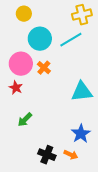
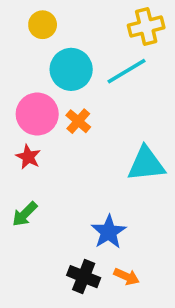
green arrow: (25, 120) -> (25, 214), moved
blue star: (81, 134) -> (109, 232), moved

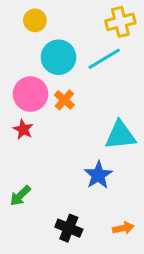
green arrow: (25, 214) -> (20, 196), moved
blue star: (109, 232) -> (98, 175), moved
orange arrow: (126, 277) -> (123, 228), moved, turned -36

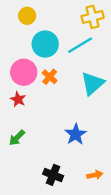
cyan triangle: (120, 135) -> (93, 84), moved, turned -35
green arrow: (20, 196) -> (17, 138), moved

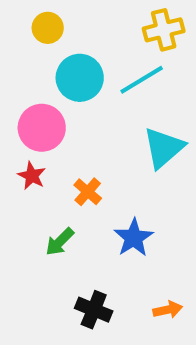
orange cross: (50, 77) -> (88, 192), moved
green arrow: (17, 138) -> (60, 242), moved

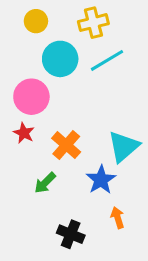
yellow cross: (164, 30) -> (93, 23), moved
cyan triangle: (164, 148) -> (124, 147), moved
orange cross: (88, 192) -> (66, 145), size x1.4
orange arrow: (168, 310) -> (118, 218), moved, turned -95

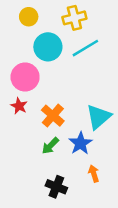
green arrow: (45, 183) -> (50, 146), moved

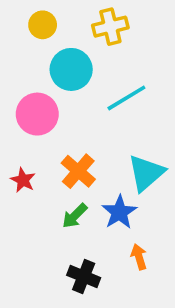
cyan line: (85, 48) -> (126, 98), moved
red star: (19, 106) -> (23, 180), moved

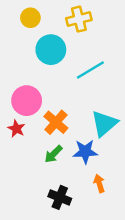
pink circle: (37, 114) -> (27, 101), moved
blue star: (119, 212) -> (85, 152), turned 30

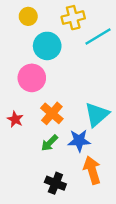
cyan line: (90, 70) -> (98, 36), moved
pink circle: (27, 101) -> (32, 78), moved
orange arrow: (99, 183) -> (92, 170), size x1.6

